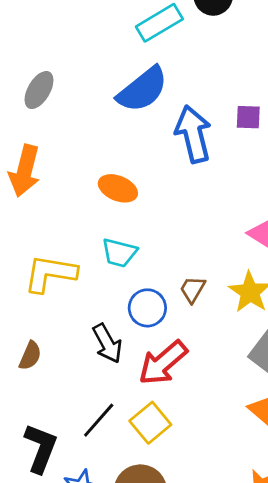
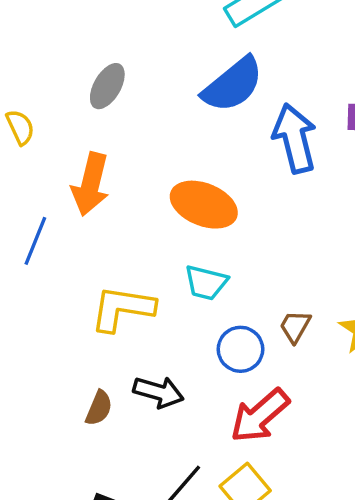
orange ellipse: (118, 188) -> (204, 205), size x1.4
black arrow: (107, 343) -> (158, 392), moved, turned -45

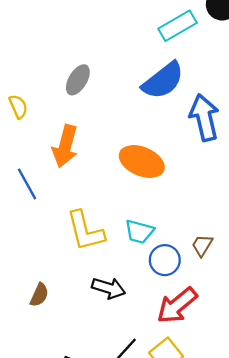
blue line: (35, 241) -> (27, 184), turned -52
cyan trapezoid: (206, 283) -> (139, 232), moved
yellow L-shape: (122, 308) -> (85, 231), turned -114
brown semicircle: (99, 408) -> (39, 295), moved

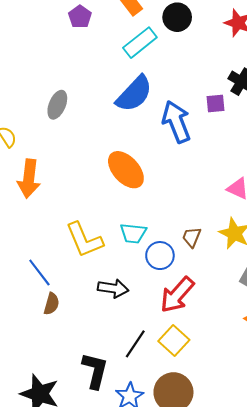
orange arrow: (65, 146) -> (29, 179), moved
orange ellipse: (142, 161) -> (126, 170), turned 33
blue line: (27, 184) -> (39, 272), moved

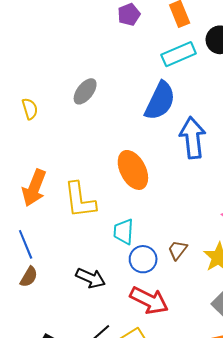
blue semicircle: (134, 94) -> (160, 101), turned -33
orange arrow: (29, 179) -> (34, 188), moved
cyan trapezoid: (133, 233) -> (124, 231), turned 72
yellow L-shape: (84, 240) -> (80, 200), moved
red arrow: (177, 295) -> (149, 300), turned -120

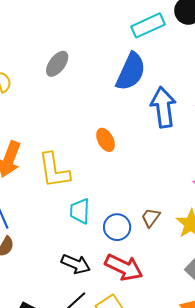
orange ellipse: (133, 170) -> (106, 140), size x0.6
cyan trapezoid: (124, 231) -> (80, 211), moved
black arrow: (91, 278) -> (76, 264), moved

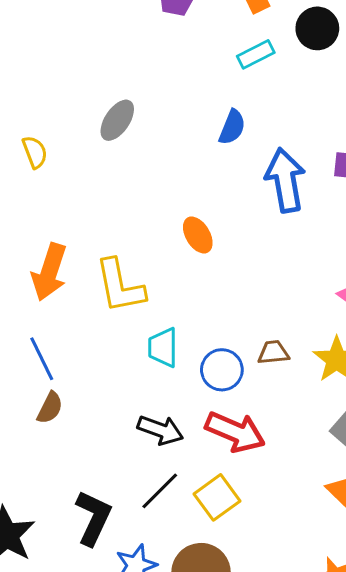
cyan rectangle: (148, 25) -> (256, 54), size x0.7
blue semicircle: (131, 72) -> (232, 127), size x0.6
brown trapezoid: (151, 218) -> (273, 352), turned 50

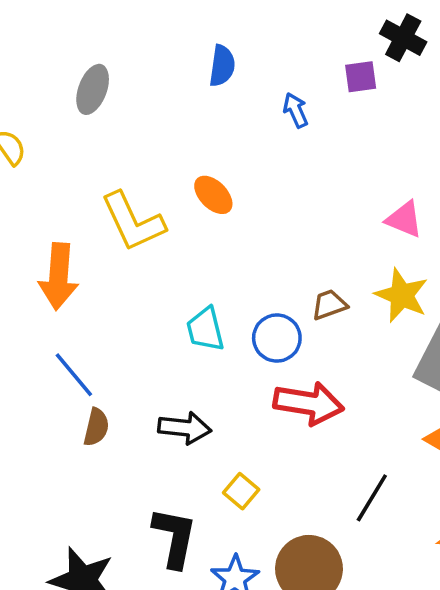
blue arrow: (285, 180) -> (296, 110), size x0.5
yellow L-shape: (120, 286) -> (133, 222), moved
black arrow: (160, 430) -> (185, 428), moved
black line: (160, 491) -> (372, 498), moved
yellow square: (217, 497) -> (241, 491), moved, size x0.7

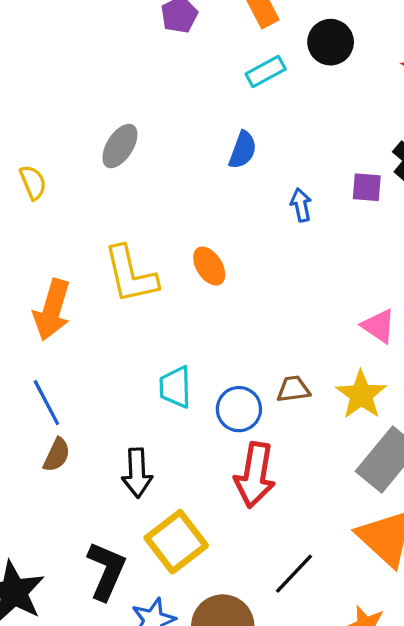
red arrow: (309, 403) -> (255, 475), turned 78
black arrow: (185, 428) -> (137, 473), turned 69
yellow square: (241, 491) -> (176, 542), size x1.8

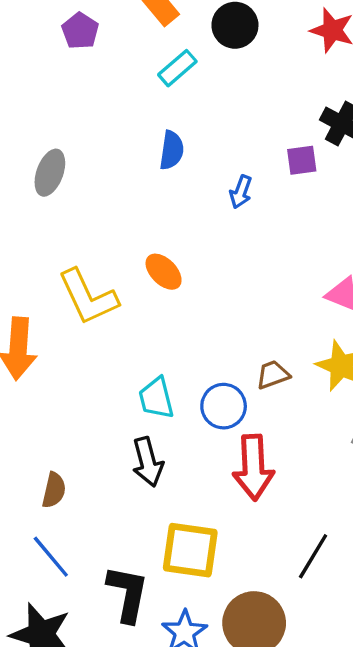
blue arrow: (301, 205) -> (241, 192), turned -136
blue line: (46, 403) -> (51, 557), moved
black arrow: (137, 473) -> (148, 462), moved
yellow square: (176, 542) -> (190, 550), turned -32

